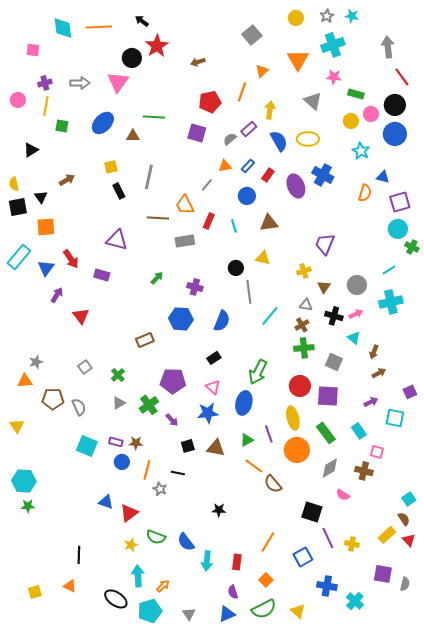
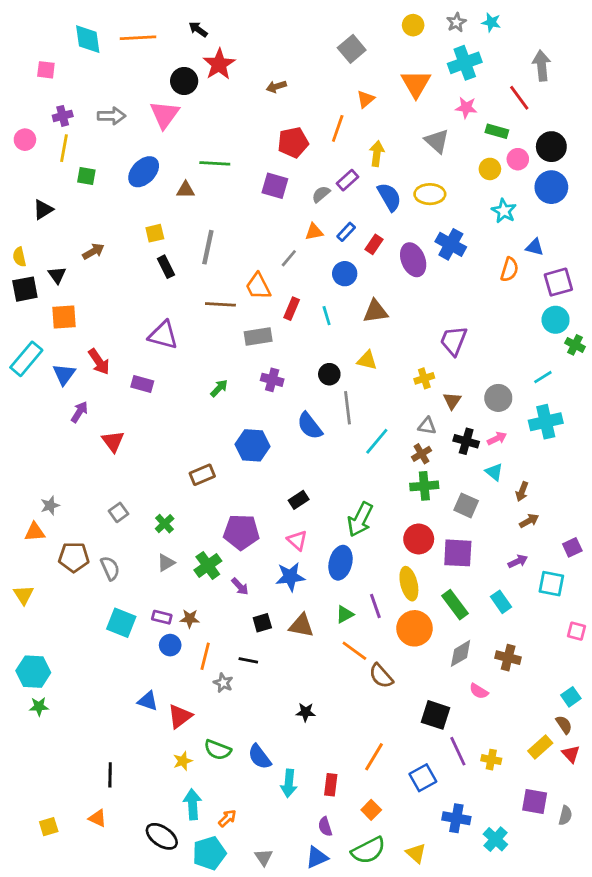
red line: (402, 77) -> (519, 98), moved
purple cross: (195, 287) -> (272, 380), moved
blue semicircle: (222, 321) -> (310, 426), moved, turned 120
pink square: (377, 452) -> (576, 631), moved

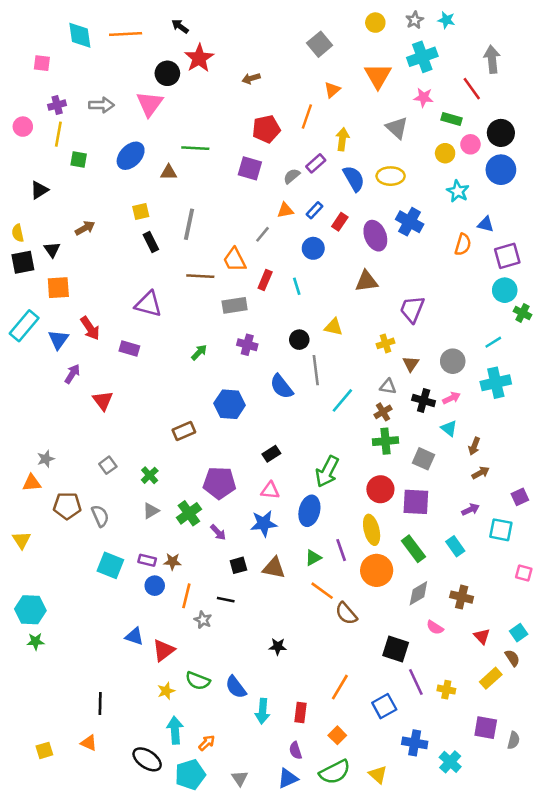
brown triangle: (375, 311) -> (366, 281), moved
pink triangle: (297, 540) -> (270, 491), turned -36
red triangle: (571, 754) -> (482, 636), moved

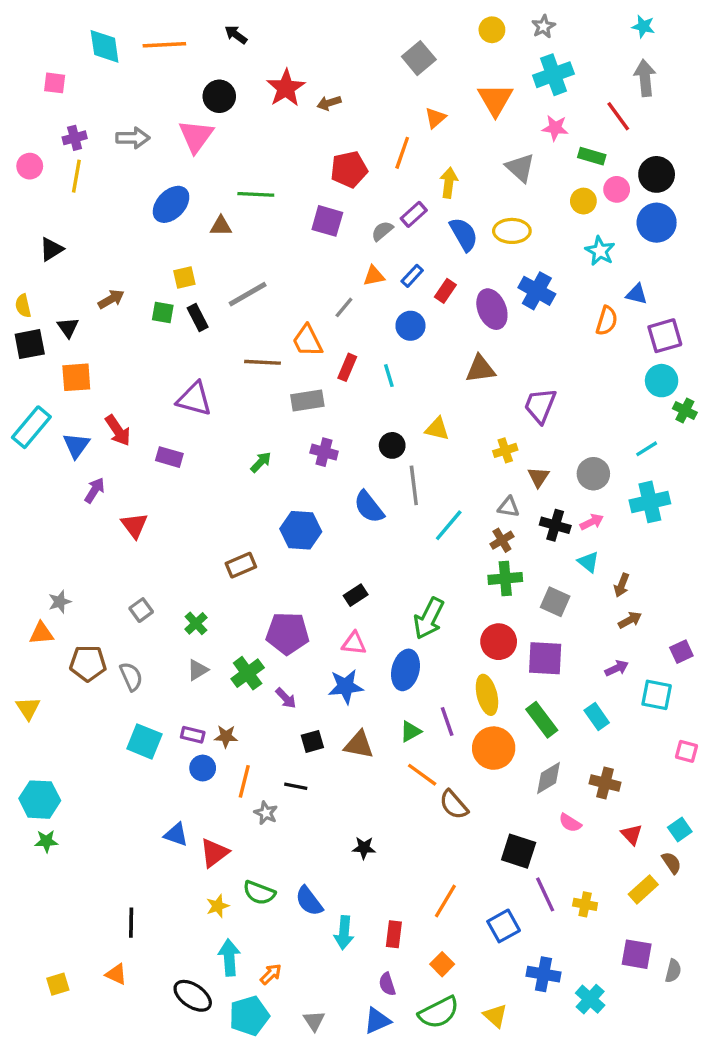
cyan star: (446, 20) -> (643, 26), moved
red star: (199, 58) -> (286, 88), moved
green square: (79, 160) -> (163, 312), moved
gray line: (189, 224) -> (248, 294), turned 48

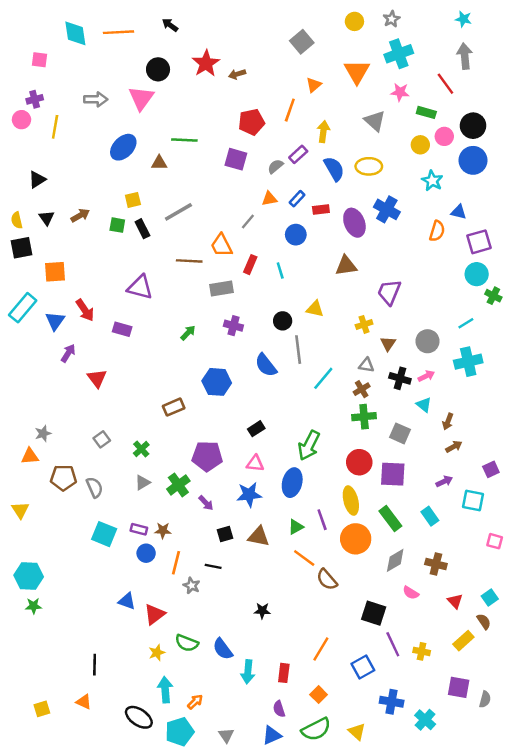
purple cross: (75, 138) -> (35, 99), moved
red rectangle: (445, 291) -> (321, 209), turned 49
black triangle: (68, 327) -> (47, 218), moved

